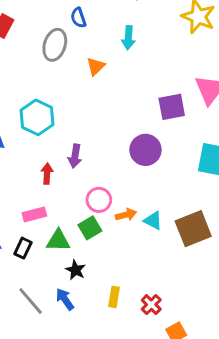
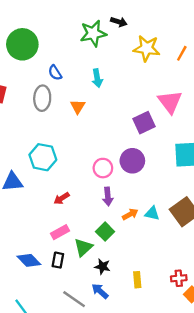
purple arrow: (75, 156) -> (108, 197), moved
red arrow: (47, 174) -> (62, 198), turned -112
pink circle: (99, 200) -> (103, 168), moved
green triangle: (58, 241) -> (83, 247), turned -30
red cross: (151, 305) -> (179, 278), moved, turned -35

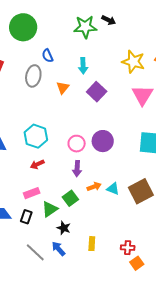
yellow star: (147, 48) -> (133, 62), moved
purple square: (144, 123) -> (97, 92), moved, turned -30
cyan hexagon: (43, 157) -> (36, 136), moved

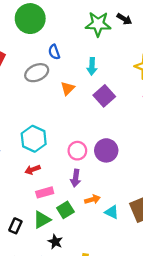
gray ellipse: (33, 76) -> (37, 73), turned 50
cyan triangle: (113, 189) -> (112, 212), moved
pink rectangle: (32, 193) -> (45, 192), moved

